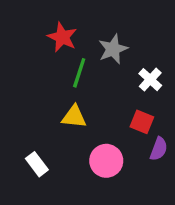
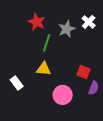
white cross: (150, 80) -> (89, 22), moved
white rectangle: (37, 164) -> (17, 83), moved

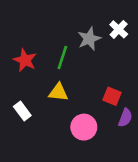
red star: (37, 22) -> (25, 60), moved

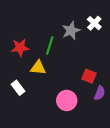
red star: (25, 60) -> (20, 48), turned -30
yellow triangle: (58, 92) -> (38, 68), moved

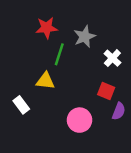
white cross: (94, 23) -> (112, 58), moved
red star: (20, 48) -> (47, 28), moved

